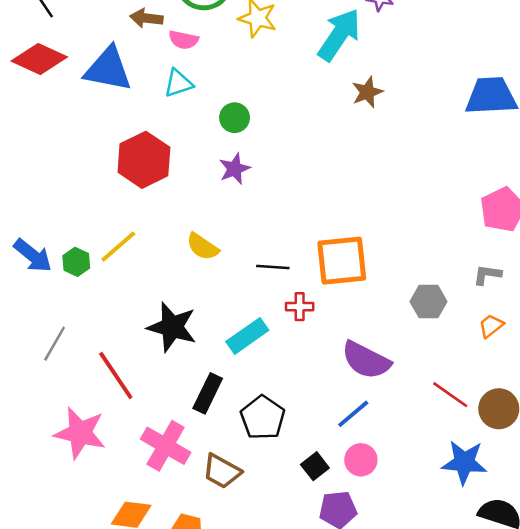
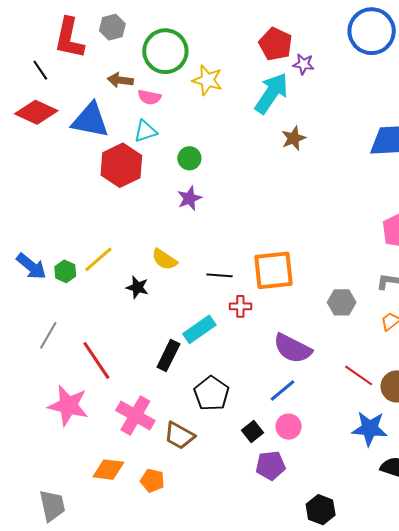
red hexagon: (144, 160) -> (121, 165), moved
black star: (172, 327) -> (137, 287), moved, size x0.6
black rectangle: (208, 393) -> (168, 355), moved

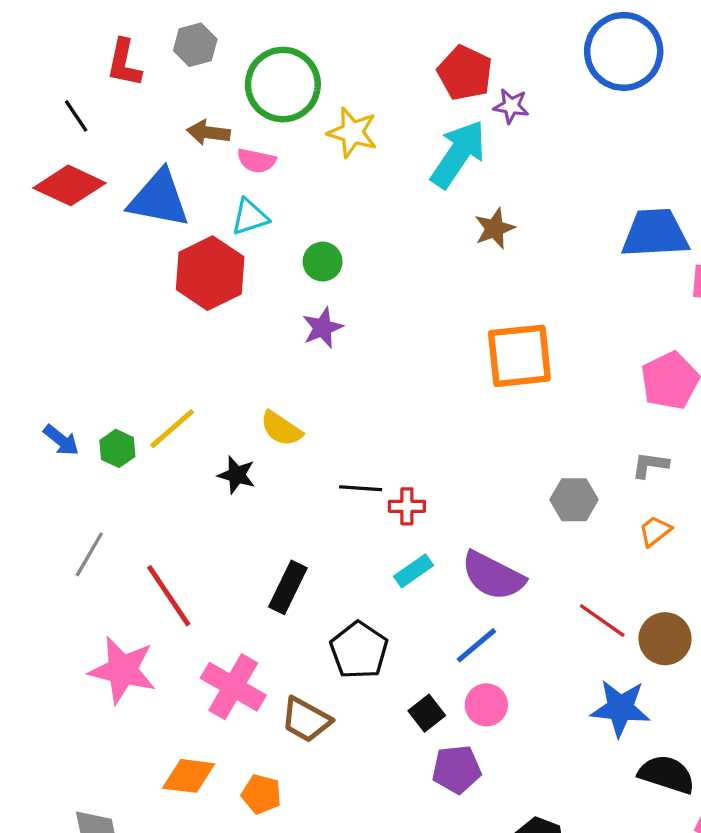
red L-shape: (69, 38) -> (124, 63), size x0.7
blue arrow: (31, 266) -> (61, 440), size x0.7
orange square: (274, 270) -> (519, 356), moved
black line: (219, 275) -> (361, 488), moved
cyan rectangle: (199, 329) -> (414, 571), moved, size x0.7

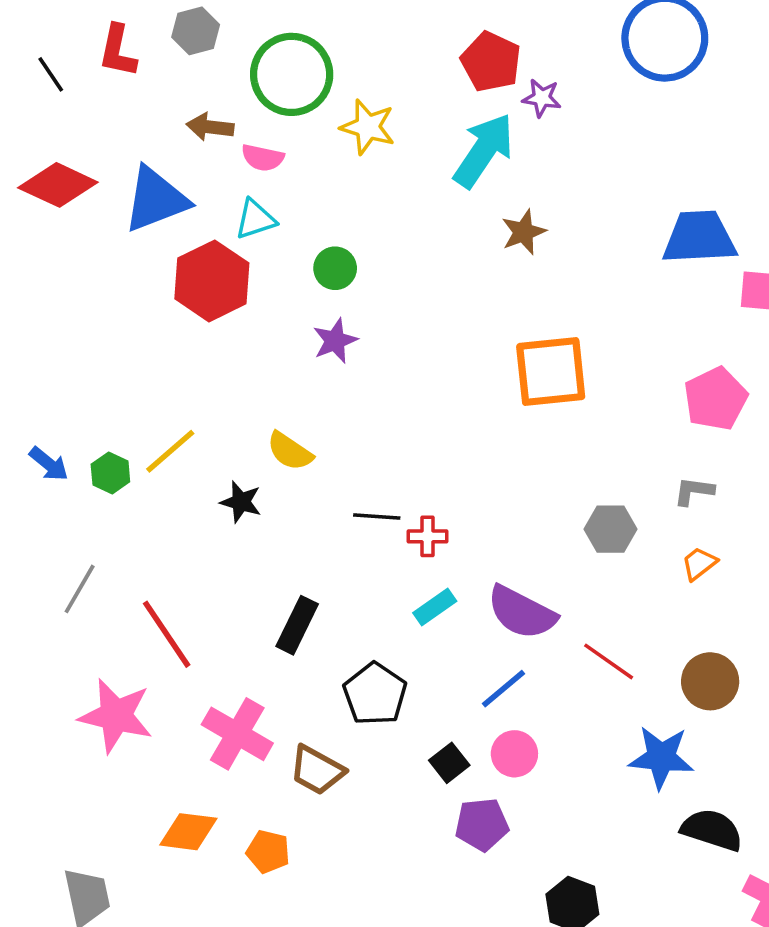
black line: (76, 116) -> (51, 74), moved
blue triangle: (159, 199) -> (156, 199), turned -32
red line: (602, 620) -> (609, 661), moved

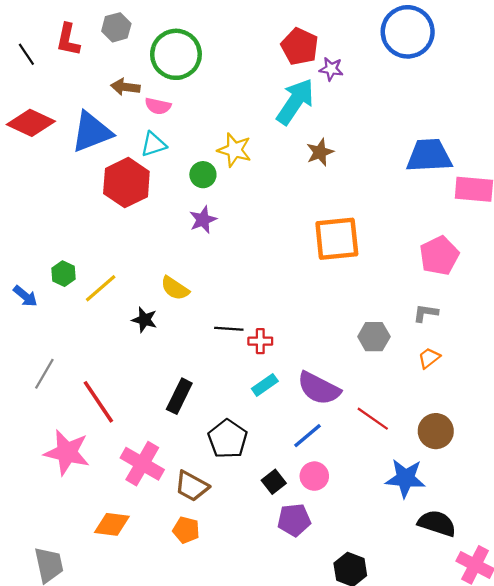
yellow star: (368, 127) -> (234, 150), moved
green hexagon: (110, 473) -> (64, 274), moved
orange pentagon: (268, 852) -> (186, 530), moved

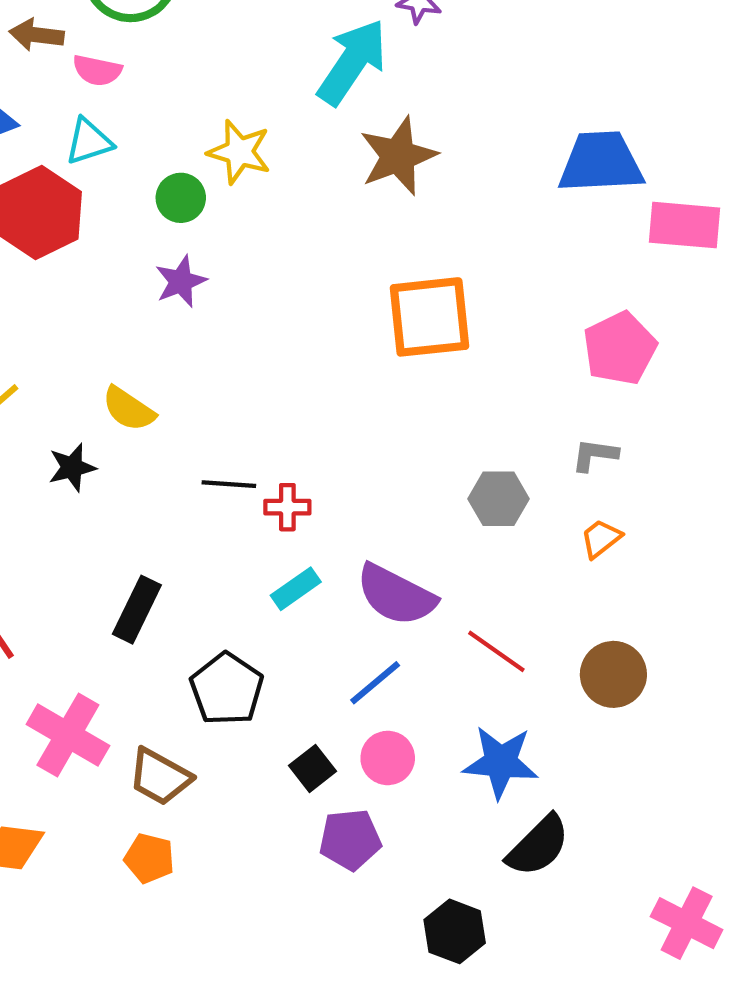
brown star: (320, 152) -> (398, 156), size x1.5
black star: (144, 320) -> (72, 467), turned -30
blue star: (405, 478) -> (501, 762), moved
black semicircle: (437, 523) -> (538, 846), moved, turned 117

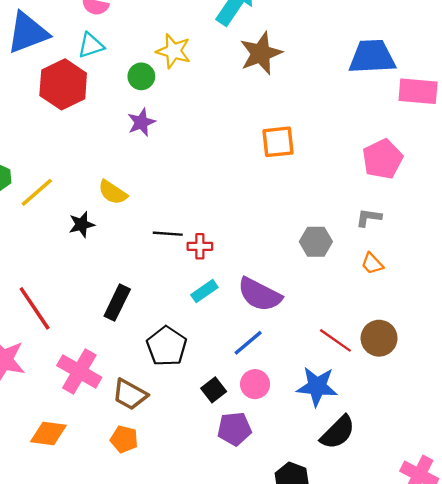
orange square: (429, 317) -> (278, 142), size x0.7
orange trapezoid: (601, 539) -> (372, 264), turned -95
red line: (496, 651) -> (335, 340), moved

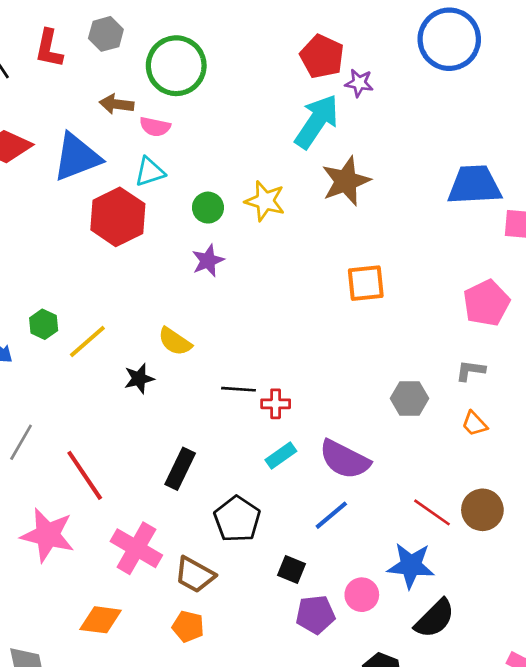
yellow star: (173, 51) -> (265, 201), moved
pink circle: (255, 384) -> (362, 595), moved
black square: (214, 390) -> (292, 569), turned -30

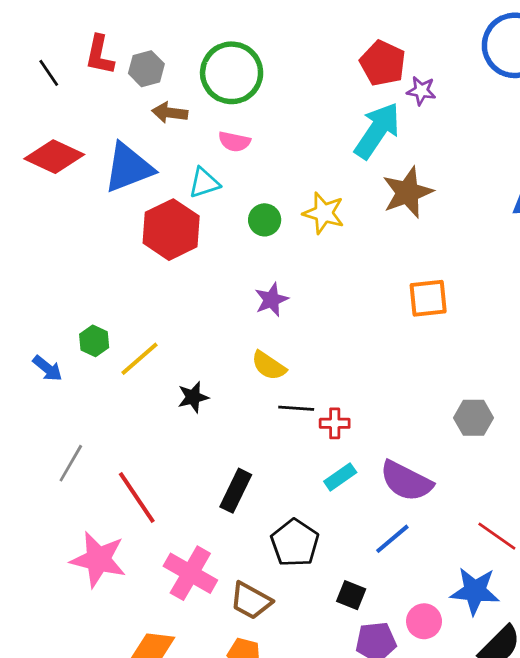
gray hexagon: (106, 34) -> (146, 69), moved
pink semicircle: (155, 127) -> (234, 142), moved
purple star: (208, 261) -> (271, 300), moved
yellow semicircle: (175, 341) -> (269, 366), moved

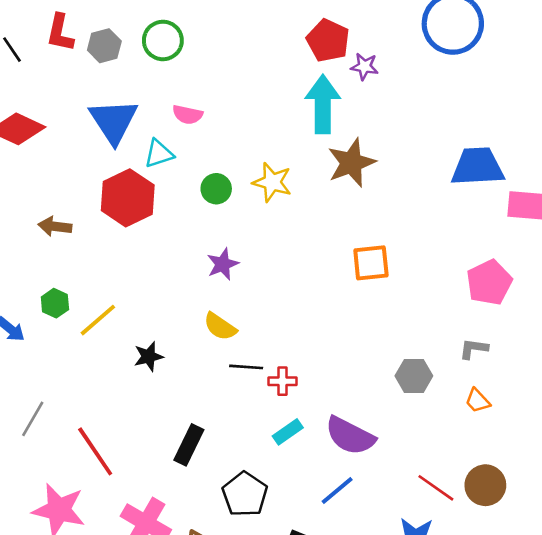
green circle: (232, 73) -> (163, 40), moved, size x0.7
brown arrow: (170, 113) -> (55, 226), moved
cyan arrow: (377, 131) -> (323, 104), turned -34
blue triangle: (129, 168) -> (113, 121), moved, turned -42

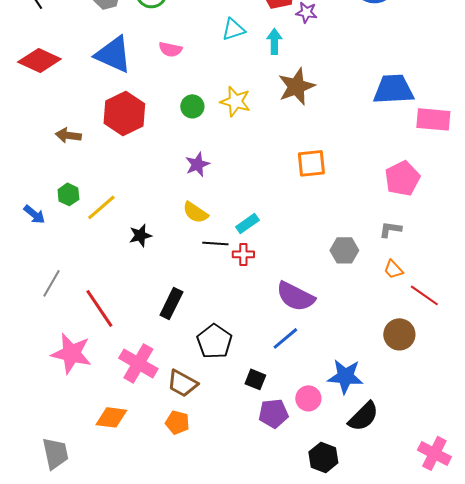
cyan arrow: (323, 104) -> (274, 41), size x0.6
blue triangle: (113, 121) -> (113, 54), turned -33
cyan triangle: (159, 154) -> (233, 29), moved
cyan rectangle: (288, 432) -> (247, 223), moved
red line: (436, 488) -> (424, 295), moved

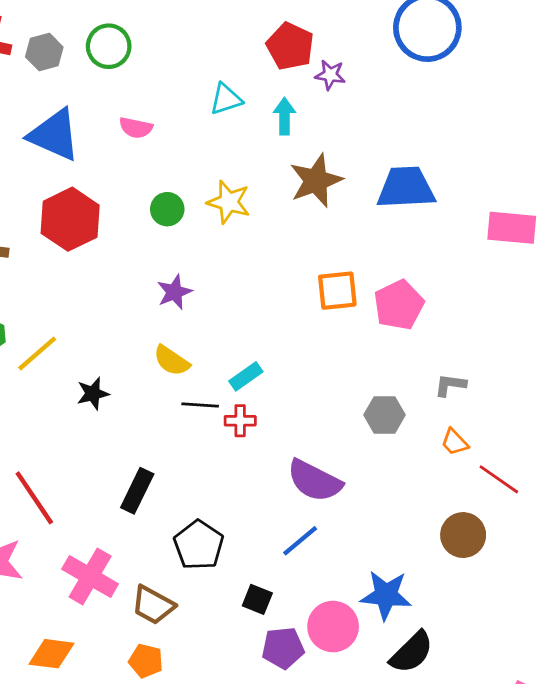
blue trapezoid: (393, 89) -> (406, 188), moved
pink pentagon: (402, 178) -> (399, 305), moved
pink circle: (308, 398) -> (333, 627), size x1.4

